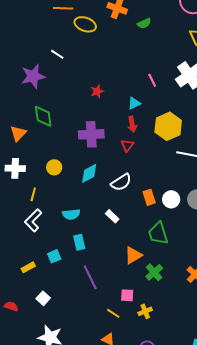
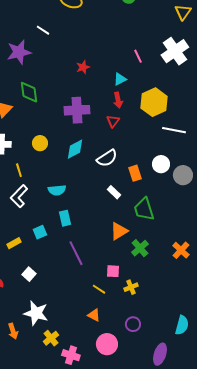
yellow line: (33, 194) -> (19, 170), turned -32
white circle: (171, 199) -> (161, 164), moved
white rectangle: (112, 216) -> (114, 192), moved

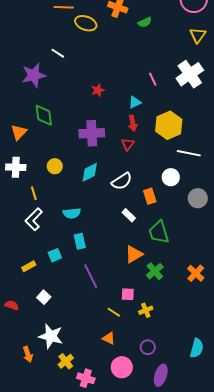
white circle: (161, 164) -> (171, 177), moved
purple ellipse: (160, 354) -> (161, 375), moved

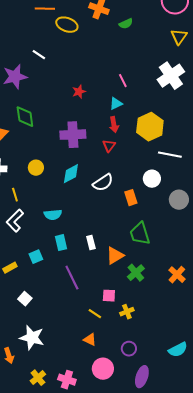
pink line: (153, 79) -> (123, 81), moved
white rectangle: (129, 215) -> (91, 243), moved, turned 32
cyan semicircle: (197, 348) -> (178, 350), turned 48
yellow cross: (66, 361) -> (38, 378), moved

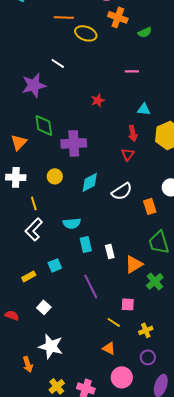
pink line: (123, 81) -> (132, 71), moved, turned -64
cyan triangle: (116, 104) -> (144, 109), moved, turned 32
purple cross: (73, 135) -> (74, 143), moved
cyan rectangle: (61, 243) -> (86, 244), moved
yellow cross: (127, 312) -> (146, 330), moved

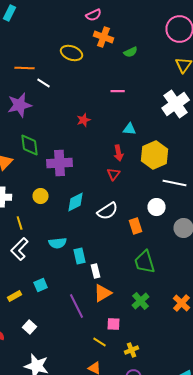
orange line: (64, 17) -> (25, 68), moved
cyan rectangle: (86, 244) -> (80, 256), moved
orange triangle: (134, 264) -> (103, 293), moved

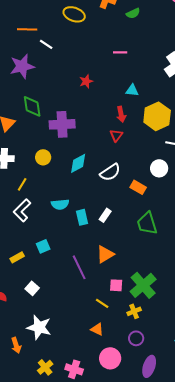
yellow line: (20, 223) -> (22, 184), turned 48
orange rectangle: (136, 226) -> (138, 187), turned -42
white rectangle: (96, 271) -> (105, 215), moved, turned 48
green cross: (141, 301) -> (143, 285), moved, size x1.5

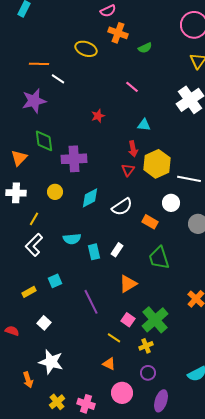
pink line: (120, 52) -> (132, 87), turned 40
yellow hexagon: (157, 116) -> (157, 164), moved
orange triangle: (105, 254) -> (128, 284), moved
pink square: (116, 285) -> (128, 320), turned 32

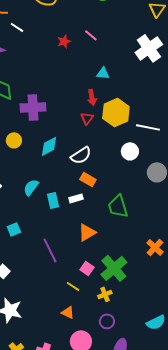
red star: (98, 116) -> (64, 41), moved
orange rectangle: (150, 222) -> (88, 179), moved
cyan semicircle: (72, 239) -> (31, 187), turned 132
white rectangle: (117, 250) -> (76, 198), turned 40

